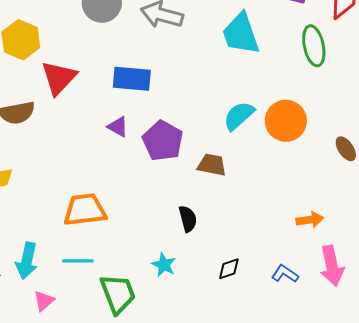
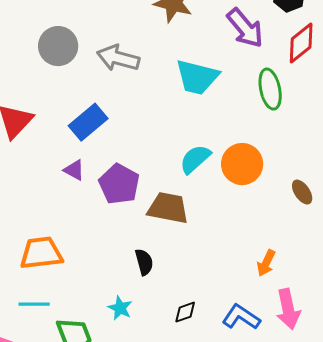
cyan trapezoid: (241, 34) -> (197, 77), turned -57
blue rectangle: (132, 79) -> (88, 122), turned -45
brown trapezoid: (212, 165) -> (168, 208), size x1.4
orange arrow: (310, 220) -> (266, 263), turned 124
blue L-shape: (285, 274) -> (241, 317), size x1.4

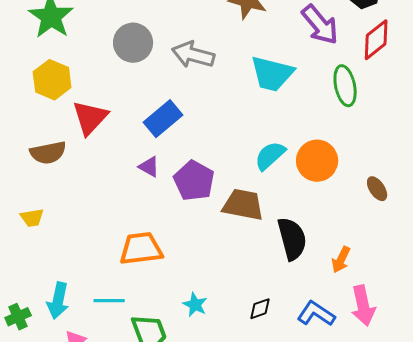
orange trapezoid: (41, 253) -> (141, 249), moved
black semicircle: (144, 262) -> (292, 239), moved, size x1.6

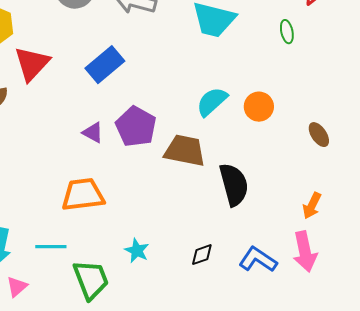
green ellipse: (345, 86) -> (287, 32), size x0.6
orange circle: (317, 161) -> (259, 107), size x0.7
purple triangle: (149, 167) -> (93, 133), moved
orange arrow: (341, 260) -> (312, 206), moved

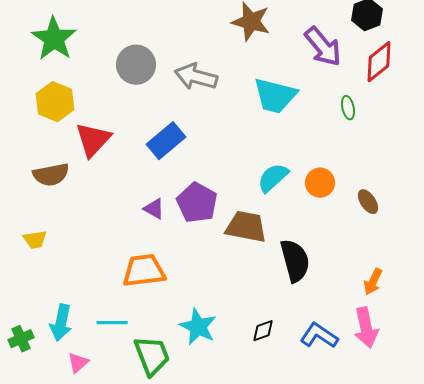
brown ellipse: (319, 135) -> (368, 202), moved
cyan star: (137, 251) -> (198, 327), size x1.5

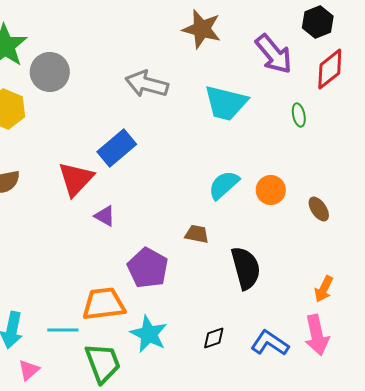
gray circle: (136, 65) -> (50, 72), moved
red triangle: (93, 140) -> (76, 179), moved
purple pentagon: (197, 203) -> (148, 268), moved
brown trapezoid: (246, 227) -> (197, 234), size x0.6
orange trapezoid: (144, 271) -> (104, 304), moved

